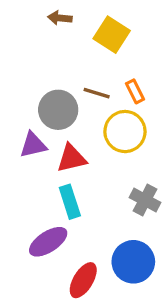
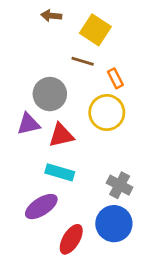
brown line: (97, 93) -> (83, 61), moved
gray cross: (145, 200) -> (120, 185), moved
cyan rectangle: (70, 202) -> (60, 172), turned -56

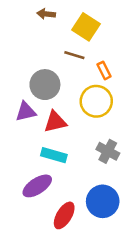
gray cross: (120, 185) -> (108, 151), moved

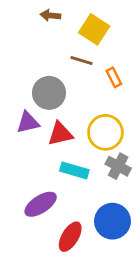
yellow circle: (96, 101) -> (105, 132), moved
cyan rectangle: (54, 155) -> (74, 170), moved

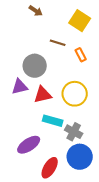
brown arrow: (50, 15) -> (36, 11), turned -152
yellow square: (94, 29) -> (80, 21), moved
gray cross: (118, 166) -> (74, 132), moved

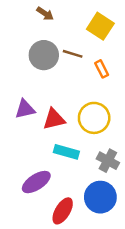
gray circle: (35, 66) -> (44, 55), moved
gray cross: (74, 132) -> (108, 161), moved

